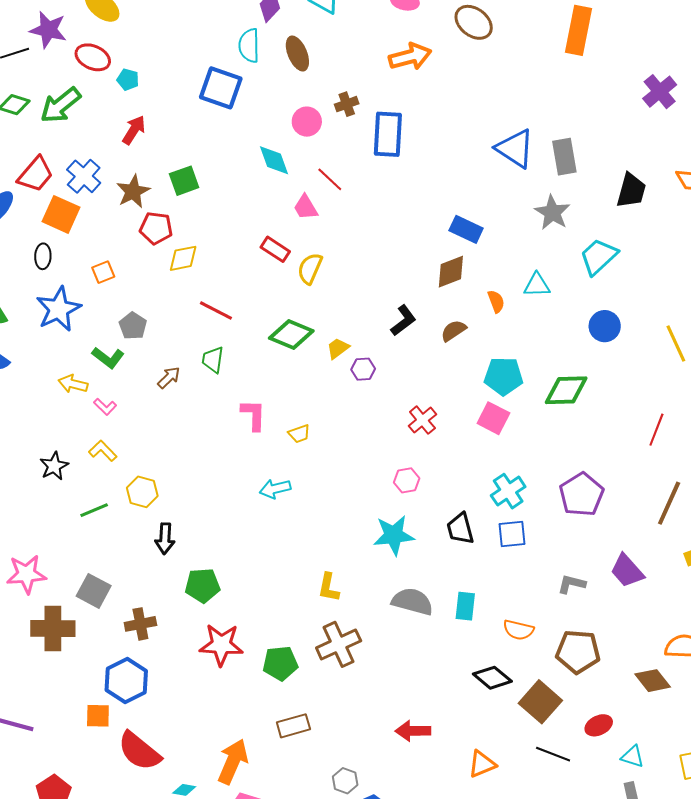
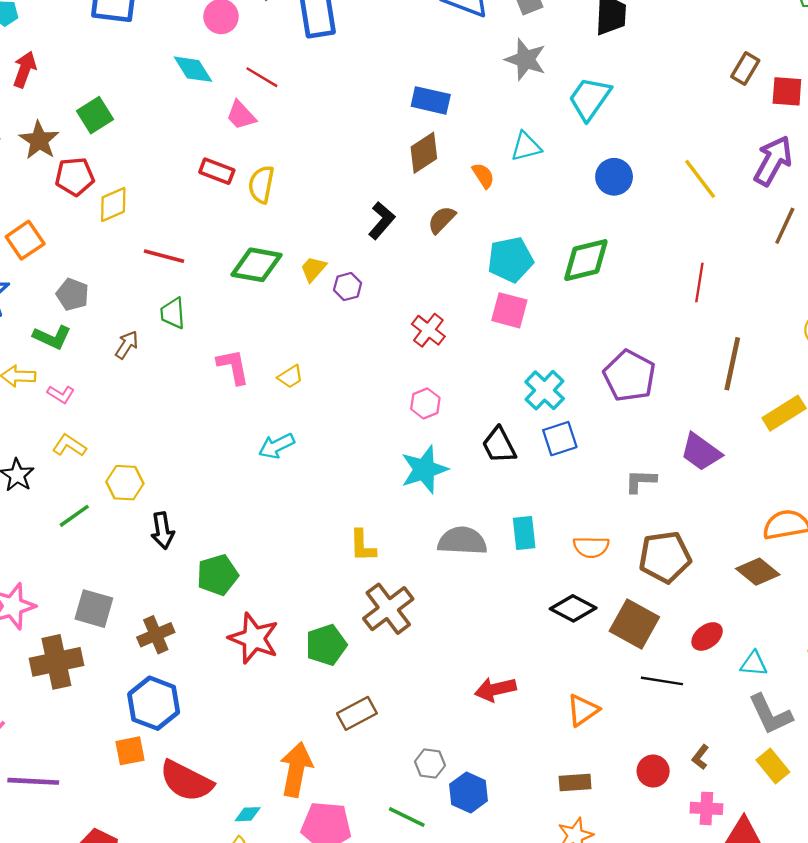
orange square: (103, 272) -> (25, 240), size x1.4
red star: (221, 645) -> (254, 638), turned 30

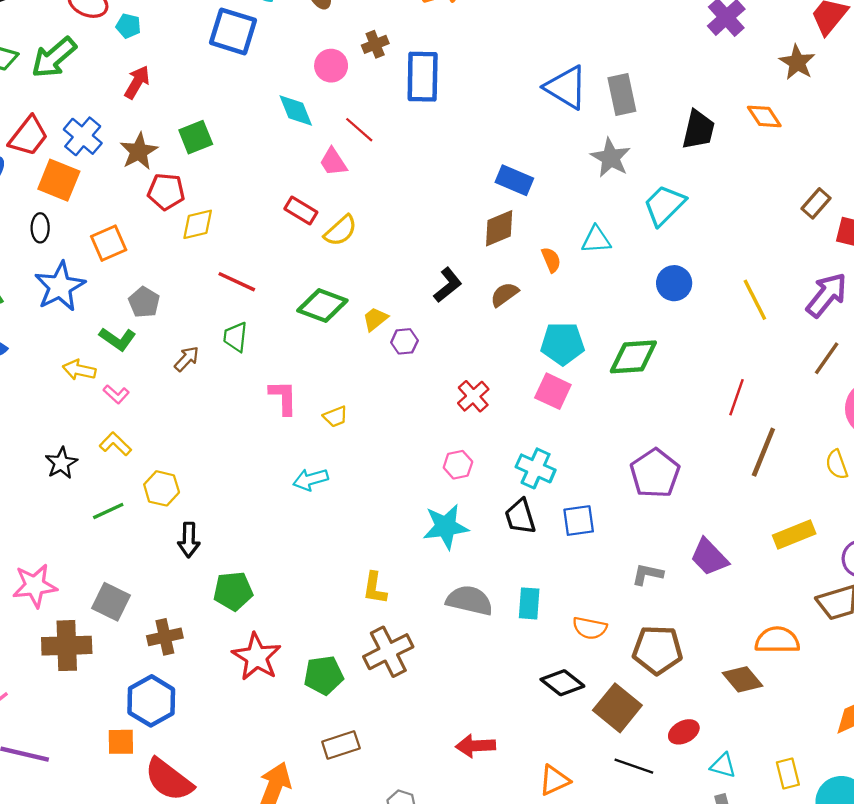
yellow semicircle: (261, 184) -> (341, 231), turned -153
brown line: (732, 364) -> (763, 452), moved
cyan cross: (545, 390) -> (536, 468), moved, turned -30

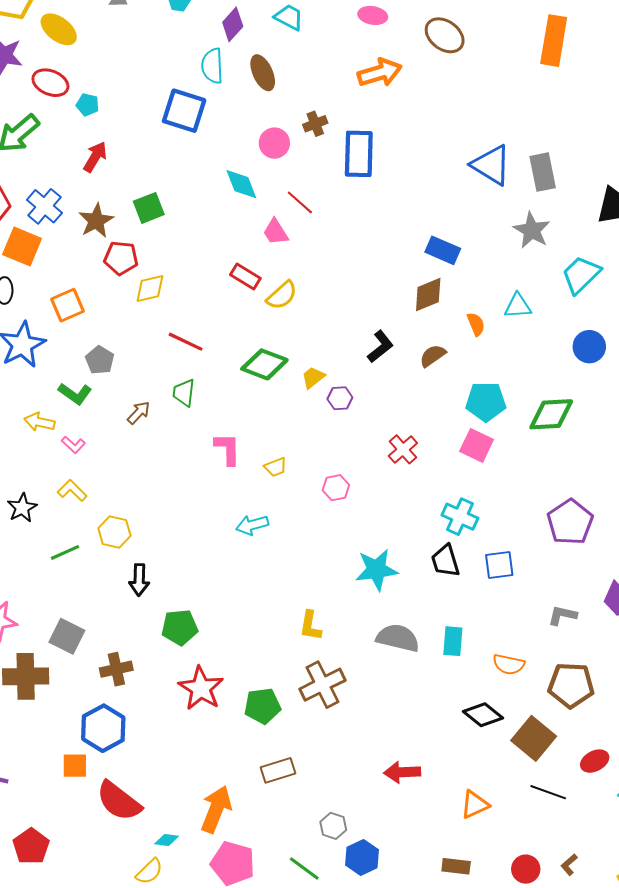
pink hexagon: (458, 465) -> (336, 488), moved

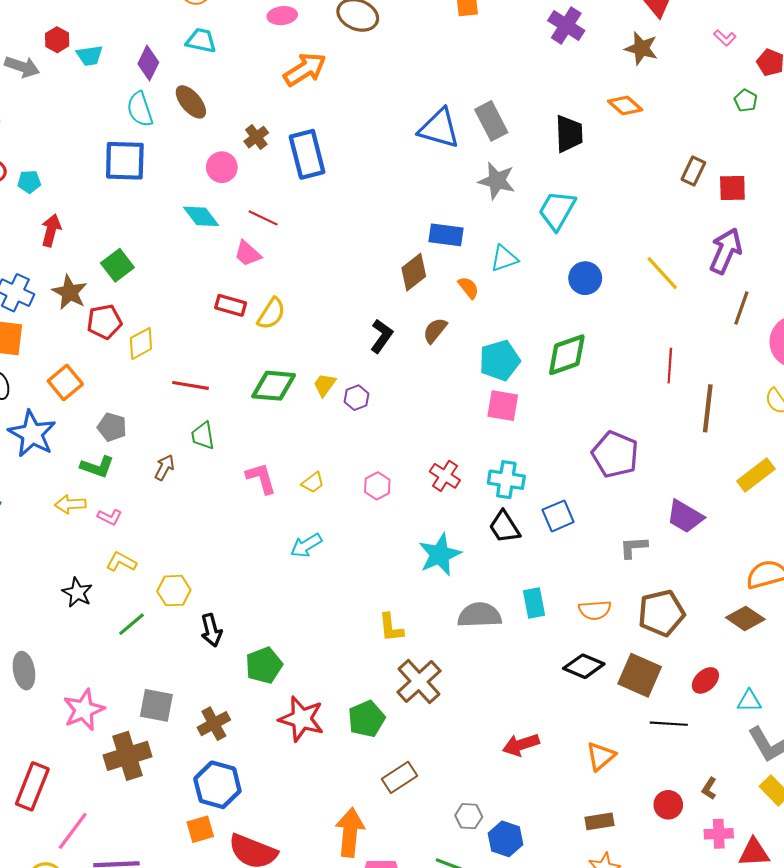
blue rectangle: (443, 250) -> (446, 235), moved
red cross: (403, 449) -> (445, 476), moved

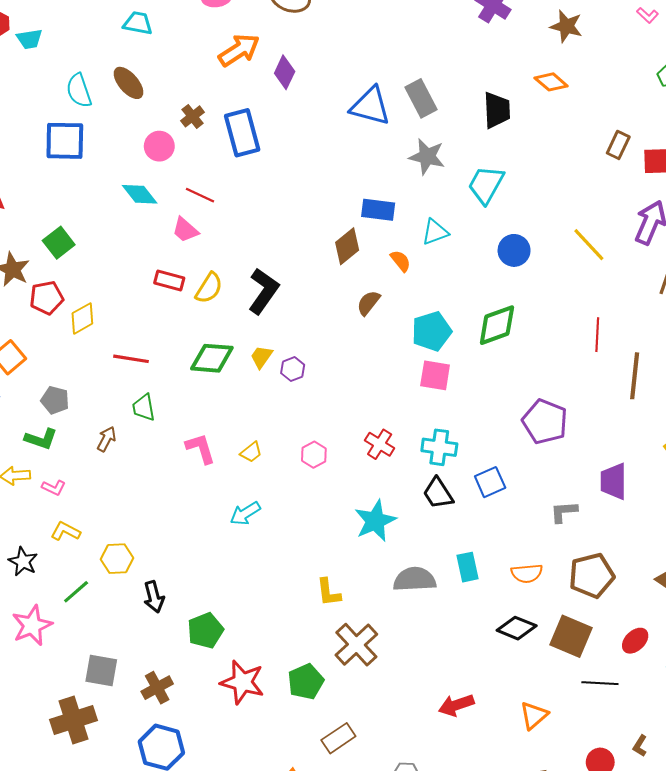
purple diamond: (148, 63) -> (285, 72), moved
black L-shape: (382, 336) -> (264, 291), moved, size x1.4
purple trapezoid: (685, 516) -> (614, 481), turned 60
pink star: (84, 710) -> (32, 625), moved

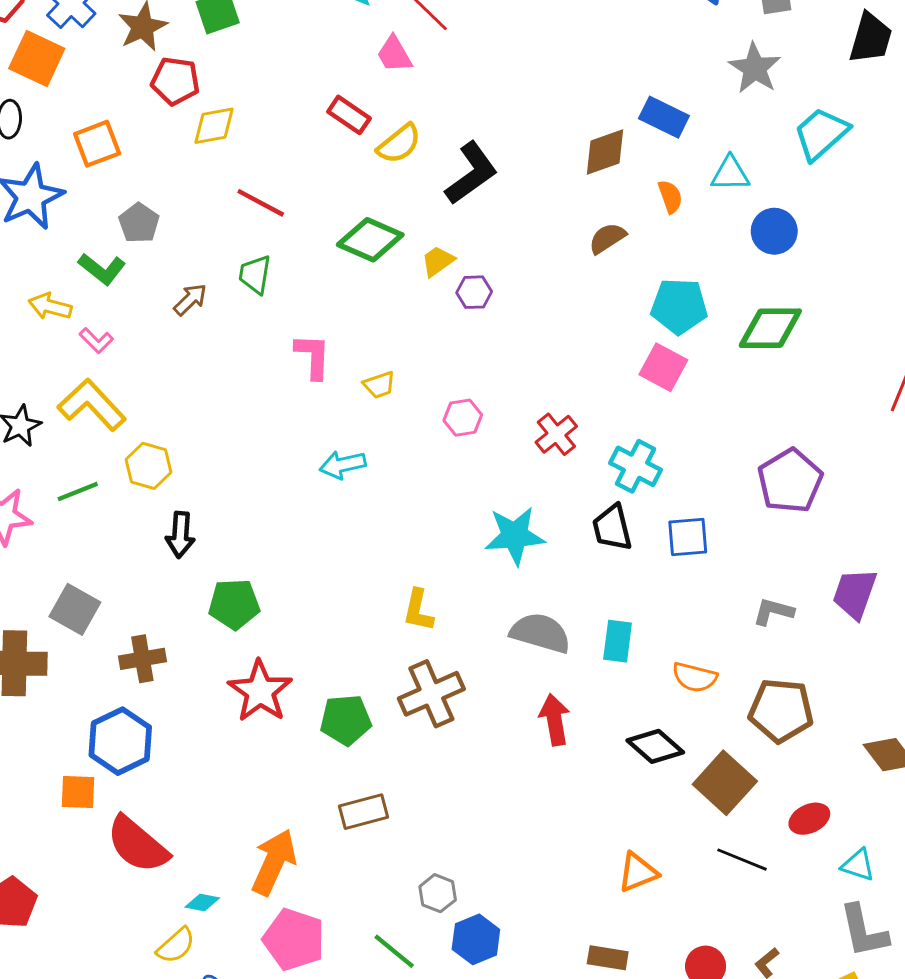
blue circle: (514, 250) -> (774, 231), moved
yellow L-shape: (65, 531) -> (92, 405), size x1.6
red arrow: (456, 705) -> (554, 720), moved, turned 80

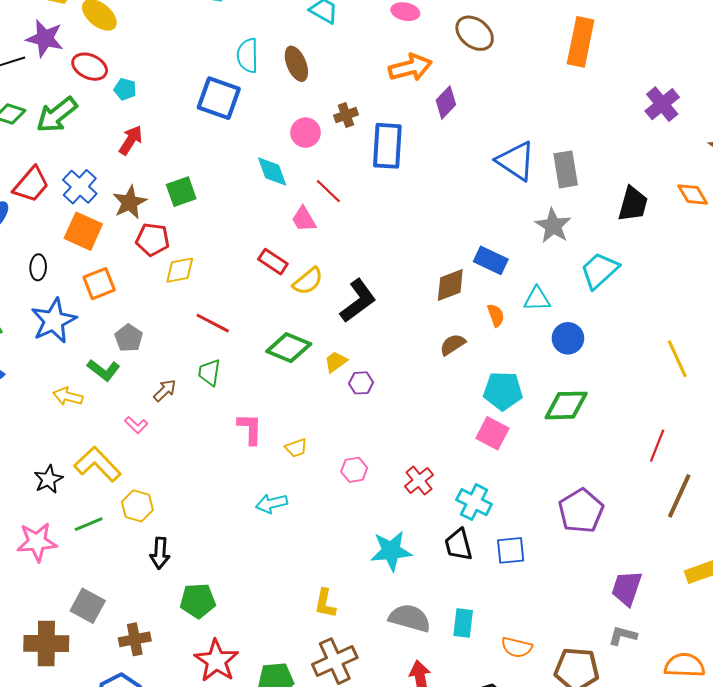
orange square: (37, 58) -> (83, 231), moved
pink L-shape: (96, 340) -> (136, 425), moved
gray L-shape: (773, 612) -> (623, 636), moved

